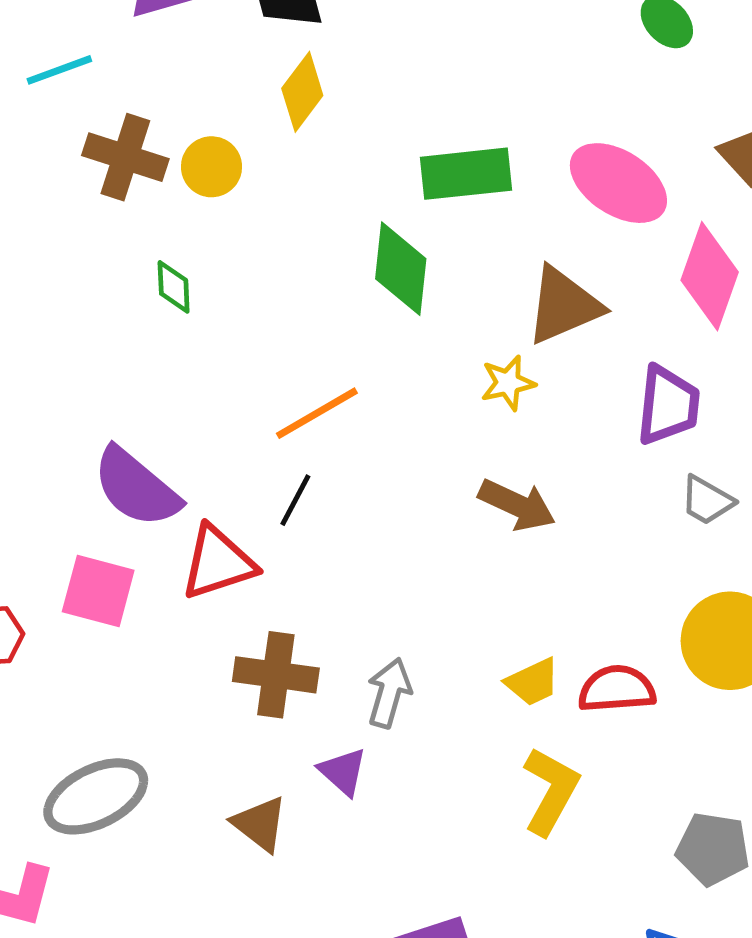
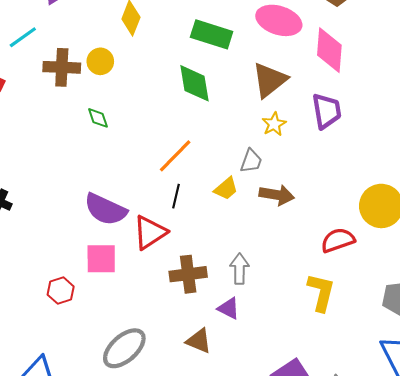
green rectangle: (466, 174) -> (212, 34), turned 39
yellow star: (508, 383) -> (274, 124), moved
gray trapezoid: (707, 500) -> (251, 161), moved, turned -85
brown arrow: (517, 505) -> (277, 195), moved
yellow trapezoid: (533, 682) -> (226, 189), moved

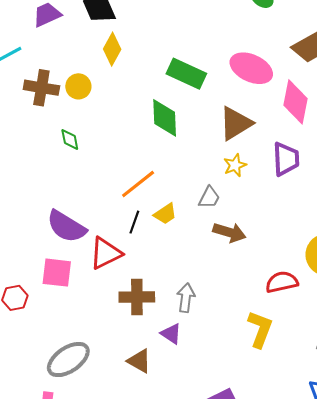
yellow trapezoid: (226, 189) -> (165, 214), moved

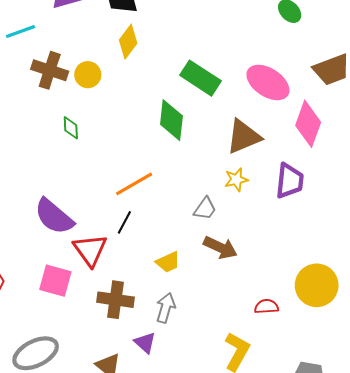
yellow trapezoid: (165, 214) -> (168, 262), moved
red triangle: (106, 253) -> (90, 250), turned -48
pink square: (57, 273) -> (55, 281), moved
red semicircle: (282, 282) -> (266, 306), size x0.7

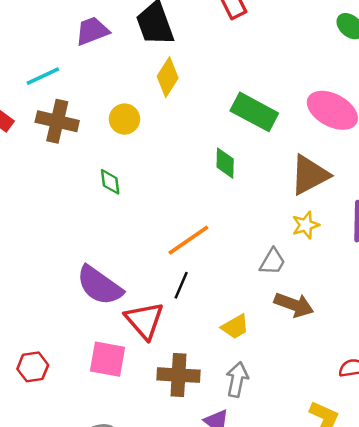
brown cross: (50, 70) -> (57, 121), moved
green diamond: (171, 120) -> (225, 163), size x0.7

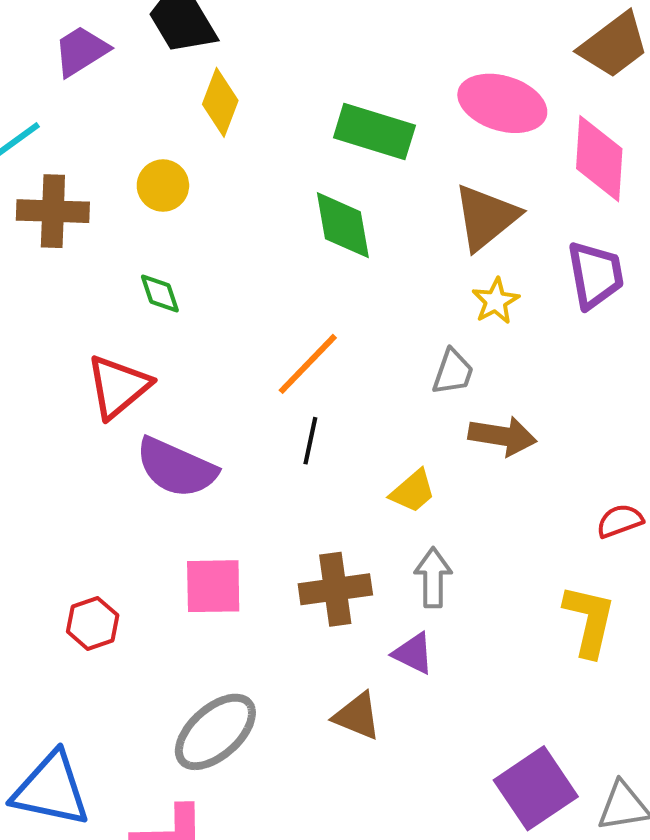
green diamond: (225, 163) -> (343, 225), size x1.4
red triangle: (144, 320) -> (118, 387), moved, turned 42

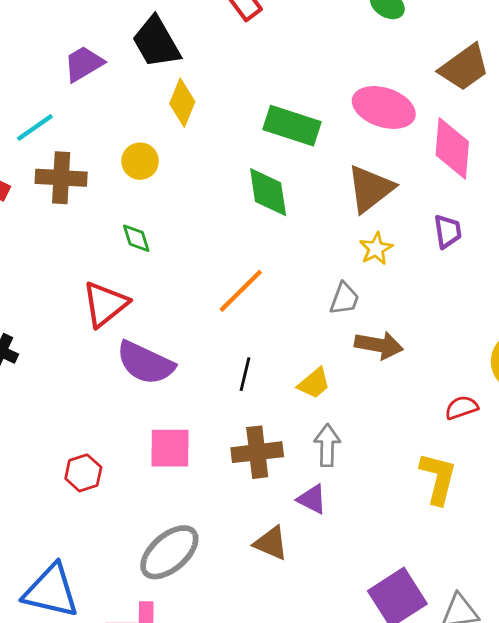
purple trapezoid: (595, 275) -> (448, 231), size x0.7
black line: (310, 441) -> (245, 374), moved

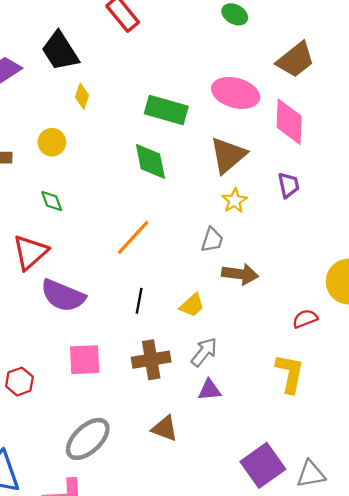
yellow diamond: (182, 103) -> (82, 96), size x0.7
gray arrow: (327, 445) -> (204, 352), turned 40
purple triangle: (312, 499) -> (209, 390), moved, turned -30

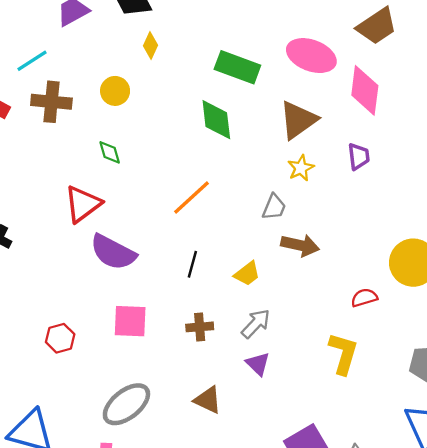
brown cross: (151, 360) -> (200, 327), size x0.7
purple triangle: (209, 390) -> (258, 364), turned 45

